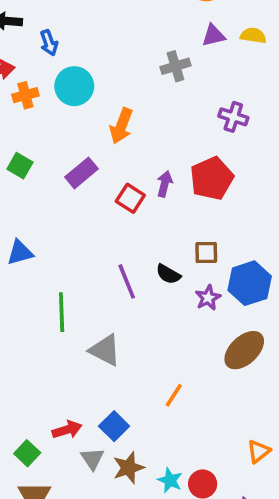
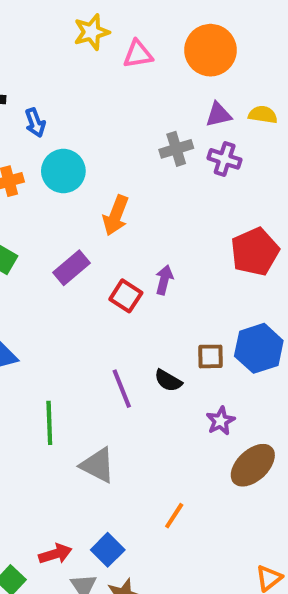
purple cross: (233, 117) -> (225, 159), moved
red pentagon: (212, 178) -> (255, 252), moved
blue hexagon: (250, 283) -> (259, 348), moved
purple star: (208, 298) -> (221, 421), moved

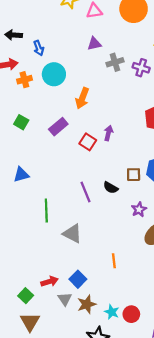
purple triangle: (219, 115) -> (94, 44), moved
orange line: (174, 516) -> (114, 261), turned -40

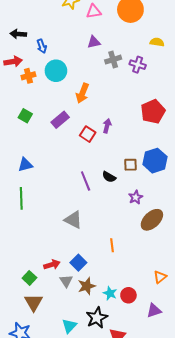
green line: (46, 211) -> (21, 198), moved

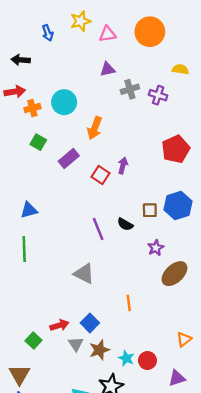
blue arrow: (42, 46) -> (48, 33), moved
green square: (25, 116) -> (38, 142), moved
brown triangle: (34, 302) -> (19, 375), moved

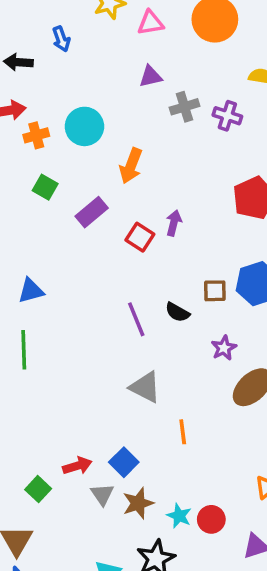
blue arrow: (48, 33) -> (61, 39), moved
gray triangle: (84, 274) -> (145, 387), moved

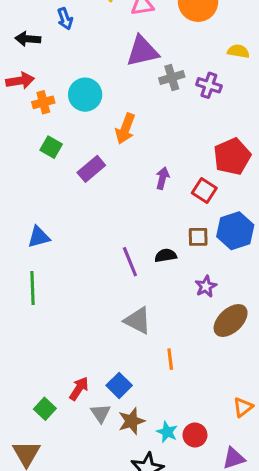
purple triangle: (151, 76) -> (142, 51), size x1.6
red square: (140, 237) -> (204, 191), moved
black semicircle: (177, 312) -> (166, 256), turned 140
red arrow: (77, 466) -> (79, 389), turned -40

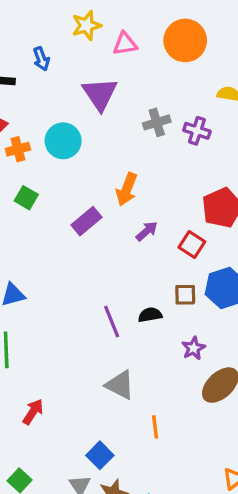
purple triangle: (142, 51) -> (100, 94), moved, turned -51
orange arrow: (125, 129) -> (127, 189), moved
purple rectangle: (91, 169) -> (86, 221), moved
purple arrow: (162, 178) -> (147, 231), turned 35
red arrow: (79, 389) -> (33, 412), moved

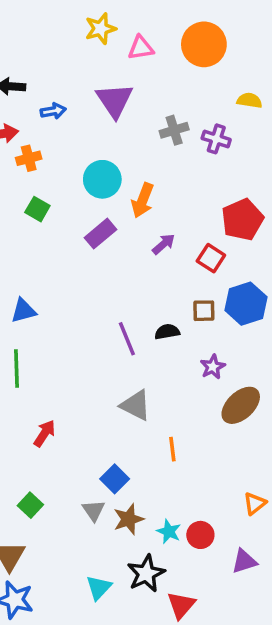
blue arrow: (41, 59) -> (53, 111), moved, turned -80
cyan circle: (63, 141) -> (102, 179), moved

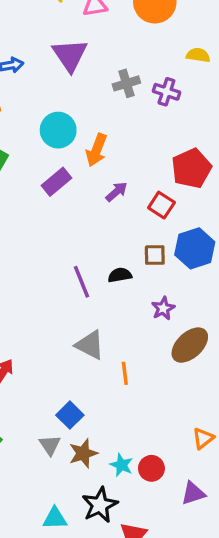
orange line: (172, 449) -> (125, 373), moved
cyan triangle: (99, 588) -> (55, 518), turned 45

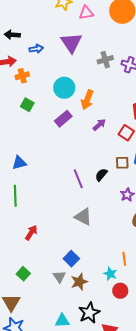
black semicircle: (120, 275) -> (101, 175), turned -40
orange line: (125, 373) -> (124, 259), moved
cyan star: (121, 465) -> (110, 274), moved

